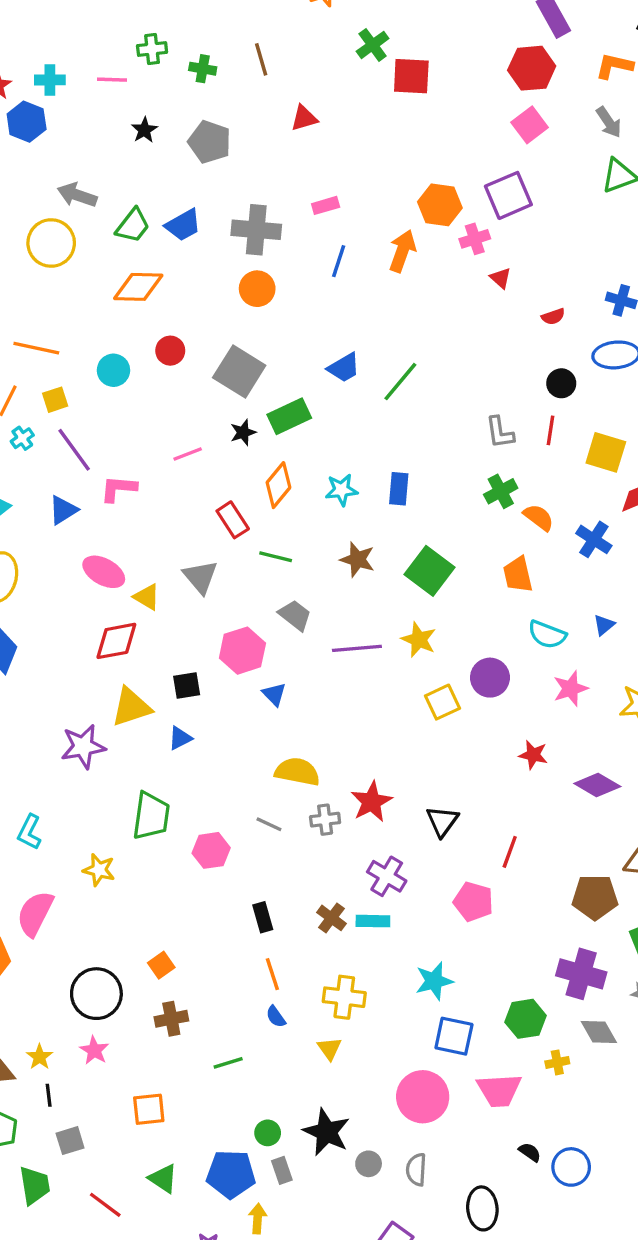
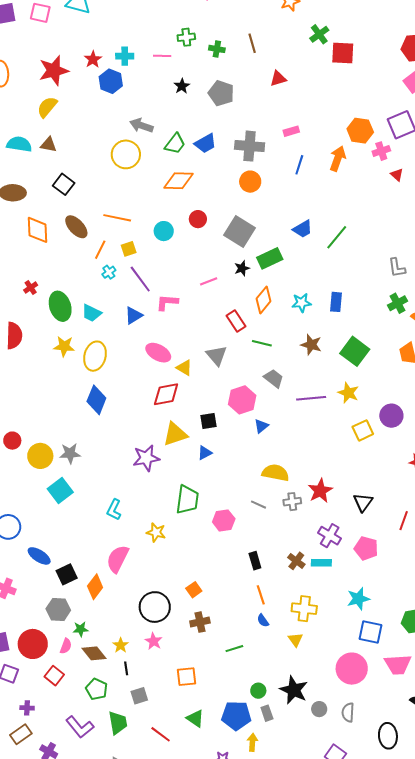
blue triangle: (274, 694) -> (261, 426), turned 35
pink pentagon: (473, 902) -> (366, 548), moved

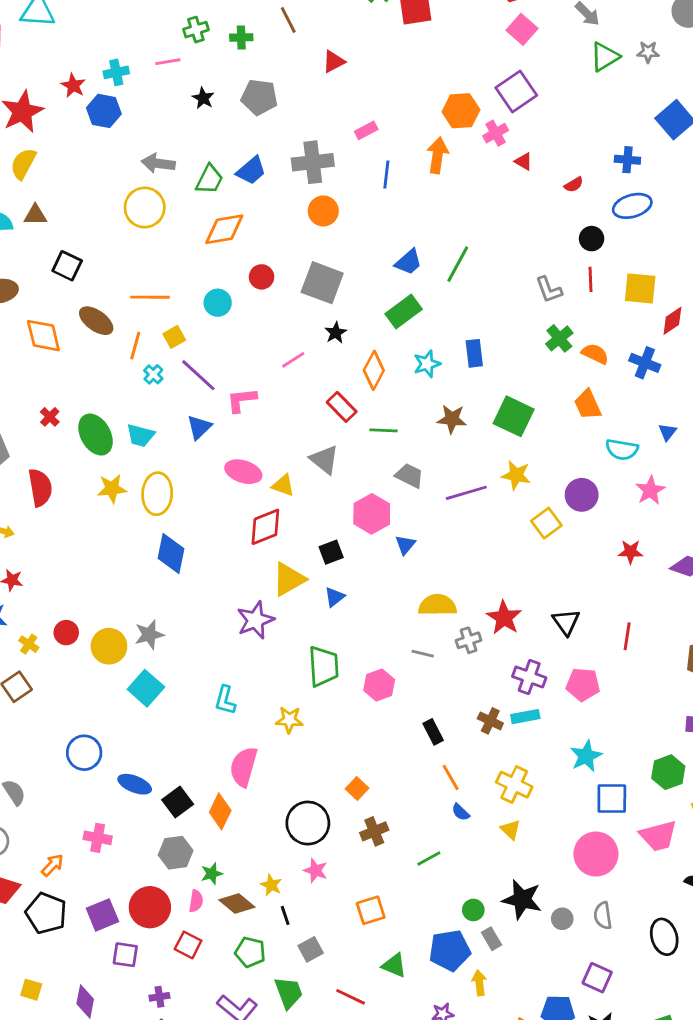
green rectangle: (270, 258) -> (404, 311), moved
yellow cross: (304, 609) -> (514, 785), turned 30

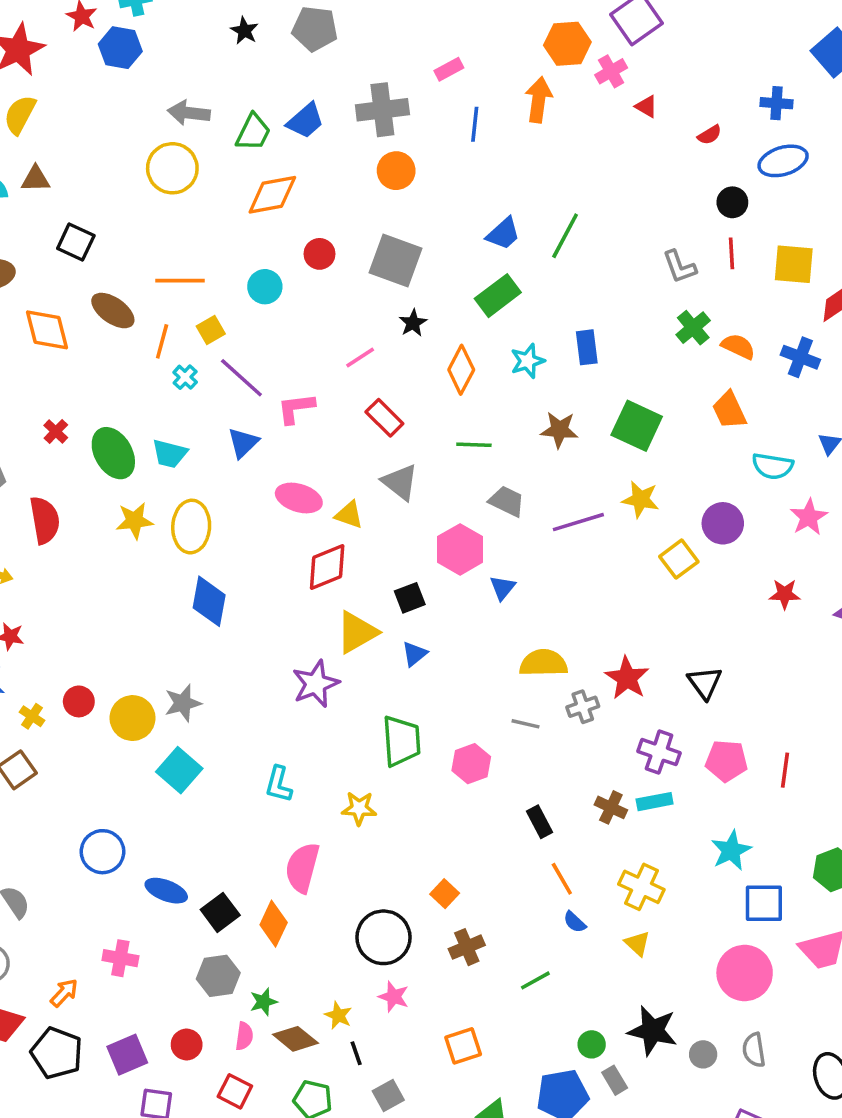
red rectangle: (342, 407) -> (384, 418), moved
red line: (627, 636) -> (785, 770), moved
red circle: (150, 907) -> (187, 1045), size x0.6

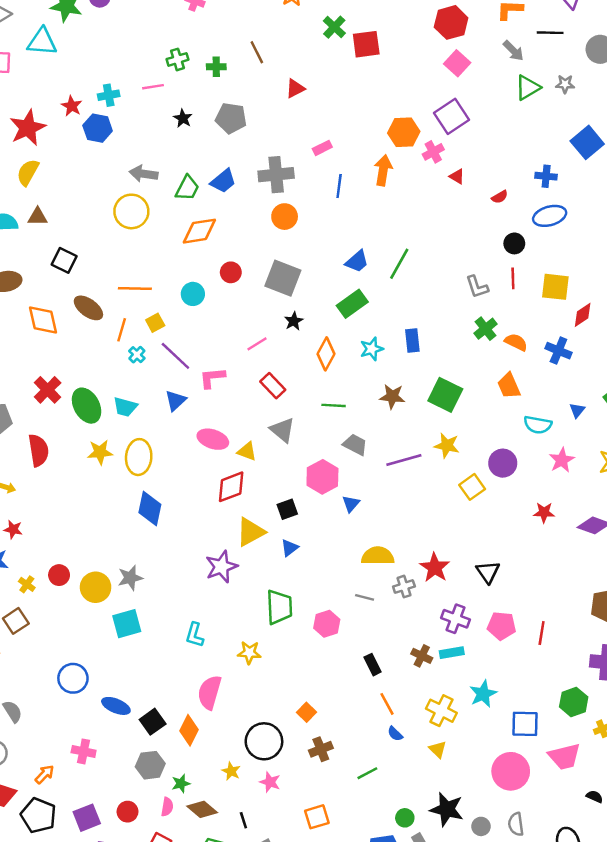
red cross: (56, 431) -> (48, 390), size x1.6
cyan square: (179, 770) -> (127, 624), turned 32
cyan star: (731, 850) -> (483, 694), moved
yellow star: (338, 1015) -> (231, 771), moved

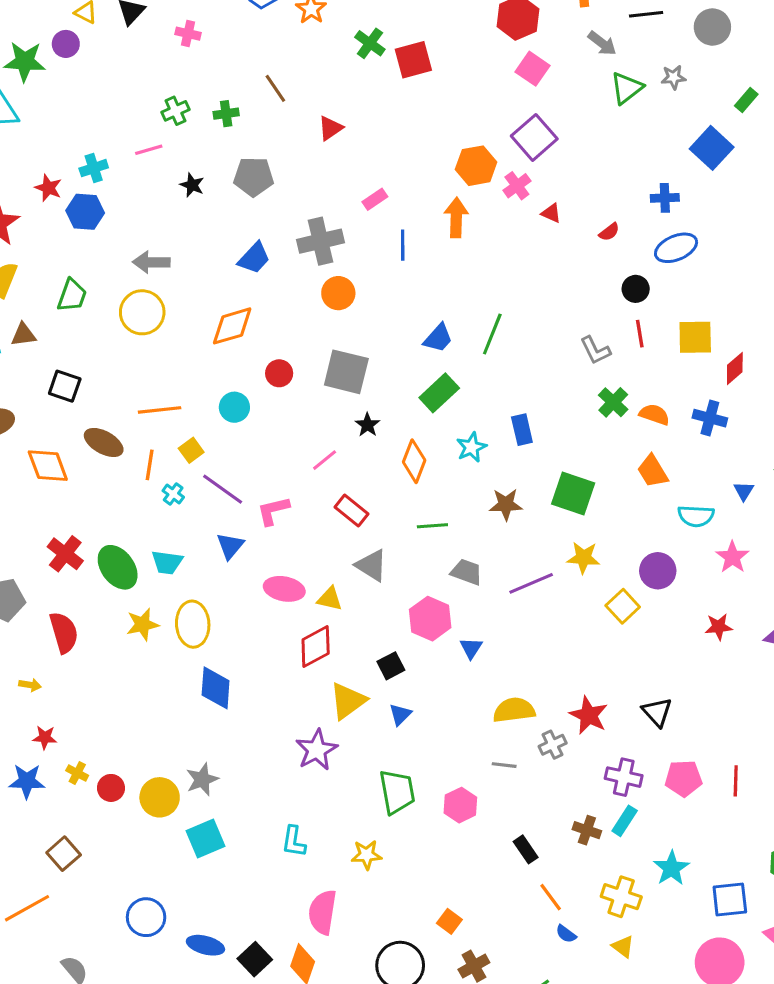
green trapezoid: (187, 188) -> (72, 295), moved
yellow cross: (27, 584) -> (77, 773), moved
cyan rectangle: (452, 653) -> (625, 821), turned -40

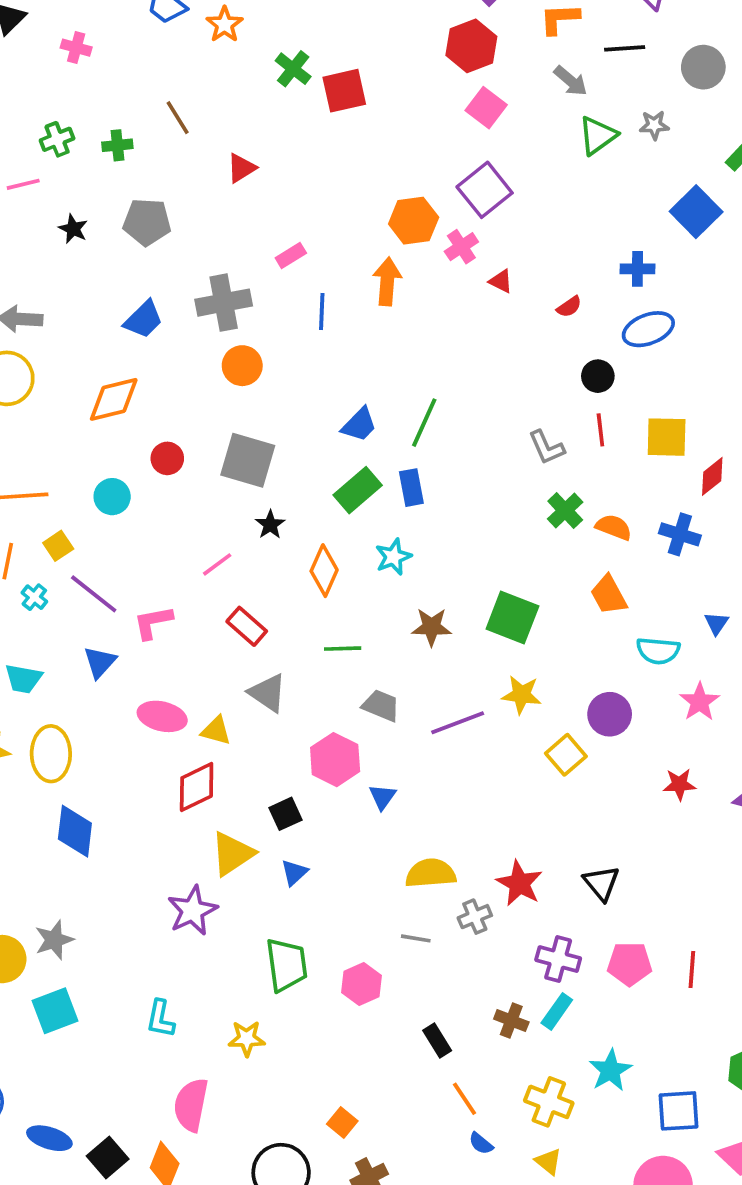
blue rectangle: (522, 430) -> (411, 488), moved

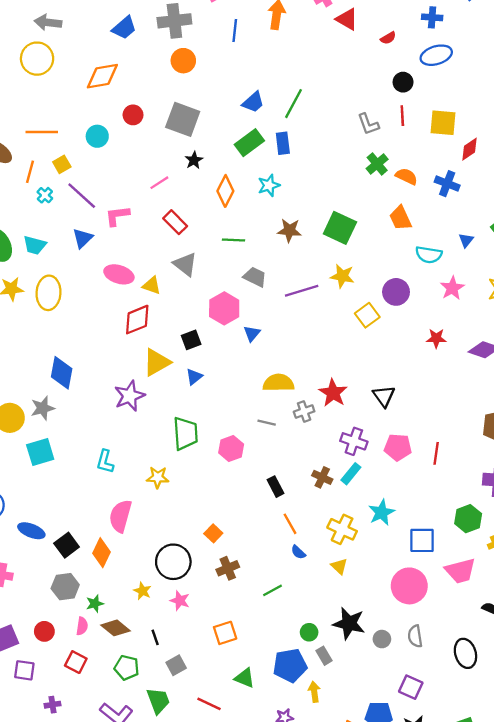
red triangle: (501, 281) -> (347, 19), size x1.5
blue diamond: (75, 831) -> (62, 373), moved

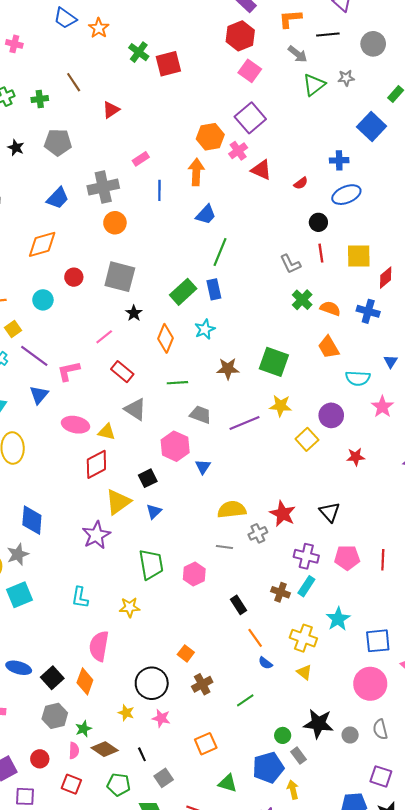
blue trapezoid: (253, 102) -> (206, 215), moved
red star: (436, 338) -> (356, 457), moved

